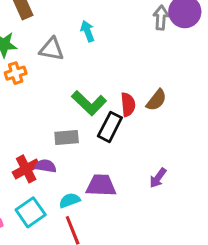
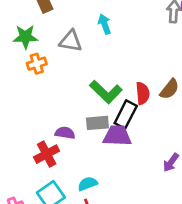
gray rectangle: (67, 137) -> (97, 123), moved
purple semicircle: (46, 166) -> (65, 133), moved
purple trapezoid: (101, 185) -> (117, 136), moved

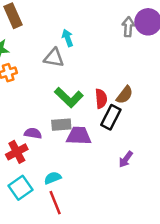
gray triangle: (71, 41) -> (54, 58), moved
black rectangle: (126, 114) -> (111, 117), moved

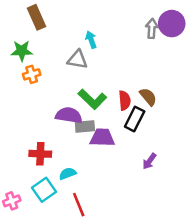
brown semicircle: (125, 95) -> (148, 97), turned -78
purple semicircle: (33, 133) -> (69, 115), moved, size x1.5
red cross: (17, 152) -> (40, 154), turned 30
cyan semicircle: (53, 178) -> (68, 174), moved

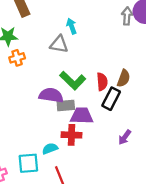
brown semicircle: (148, 97) -> (124, 78), turned 60
red cross: (40, 154) -> (71, 135), moved
cyan square: (44, 190) -> (28, 163), turned 30

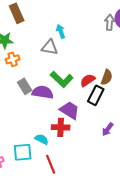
red semicircle: (102, 82) -> (88, 80), turned -119
gray rectangle: (66, 105) -> (25, 86), moved, turned 63
purple trapezoid: (82, 116) -> (70, 110), turned 30
cyan semicircle: (50, 149) -> (42, 139), turned 48

